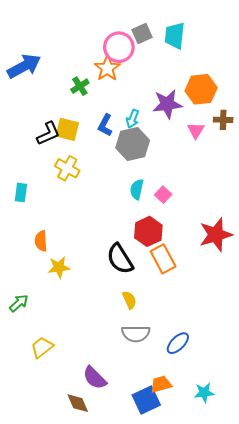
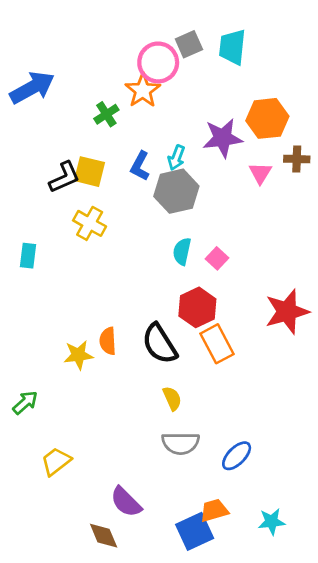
orange semicircle: (41, 241) -> (108, 341), moved

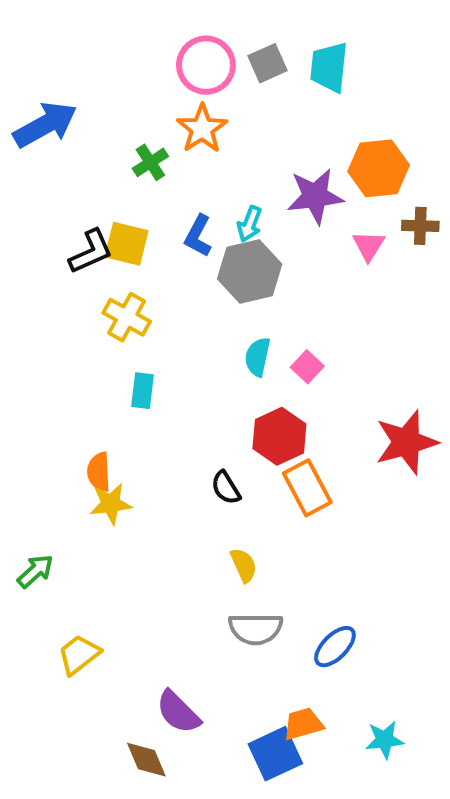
pink circle: (158, 62) -> (206, 65), moved
cyan rectangle: (28, 256) -> (142, 391), moved
orange semicircle: (108, 341) -> (99, 472), moved
black semicircle: (160, 344) -> (226, 488), size x0.6

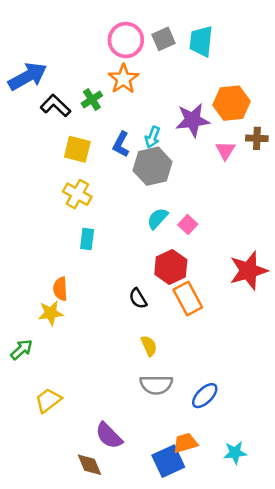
black L-shape: (91, 252) -> (55, 106), moved, turned -112
cyan semicircle: (258, 357) -> (157, 218), turned 30
yellow star: (111, 504) -> (51, 313), moved

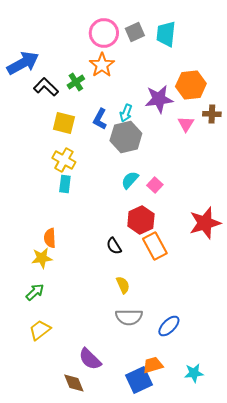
cyan rectangle: (87, 239) -> (65, 184), moved
green arrow: (21, 349) -> (35, 292), moved

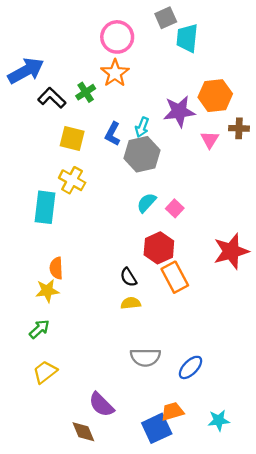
gray square: (135, 32) -> (166, 18), moved
cyan rectangle: (65, 184) -> (45, 207), moved, size x1.6
yellow semicircle: (123, 285) -> (131, 303), moved, turned -72

